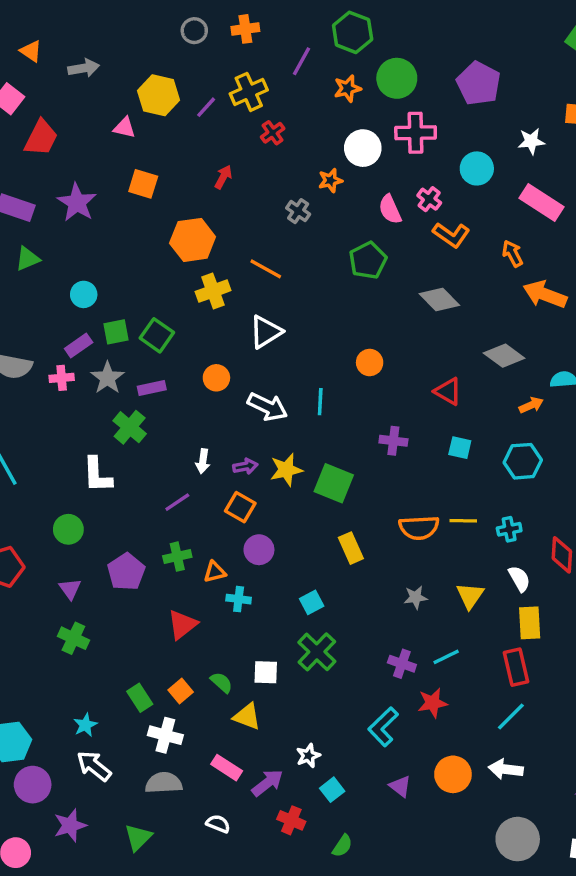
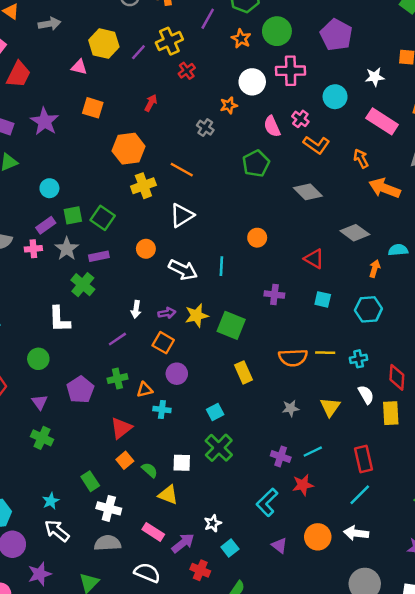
orange star: (347, 88) -> (241, 39), turned -30
orange arrow: (531, 405) -> (375, 269), turned -49
yellow rectangle: (530, 623) -> (391, 413), moved
orange square: (181, 691) -> (125, 460), moved
white semicircle: (218, 824) -> (147, 573), size x1.5

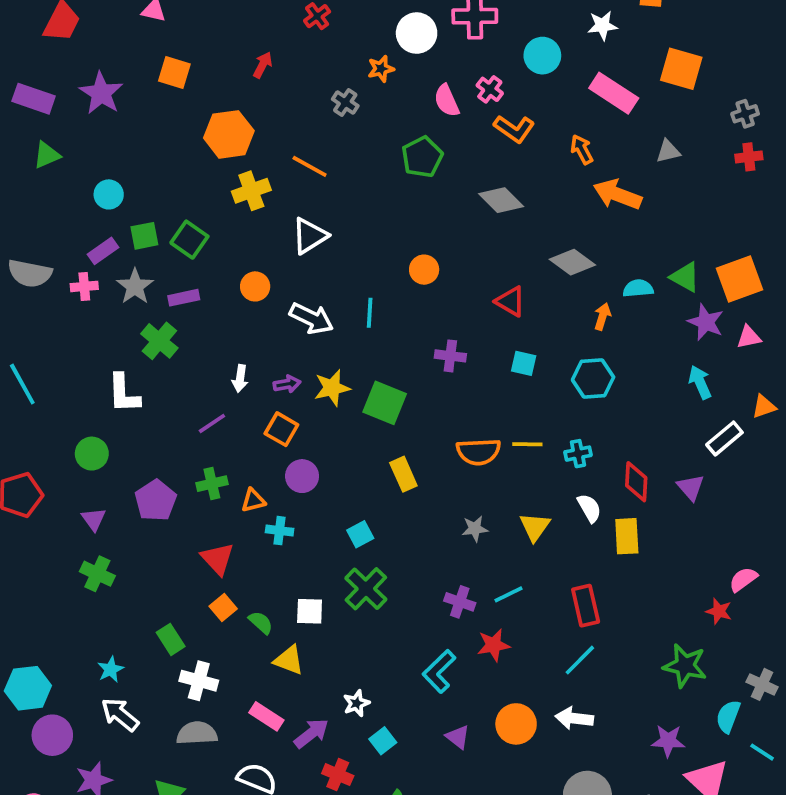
red triangle: (121, 428) -> (218, 559), turned -35

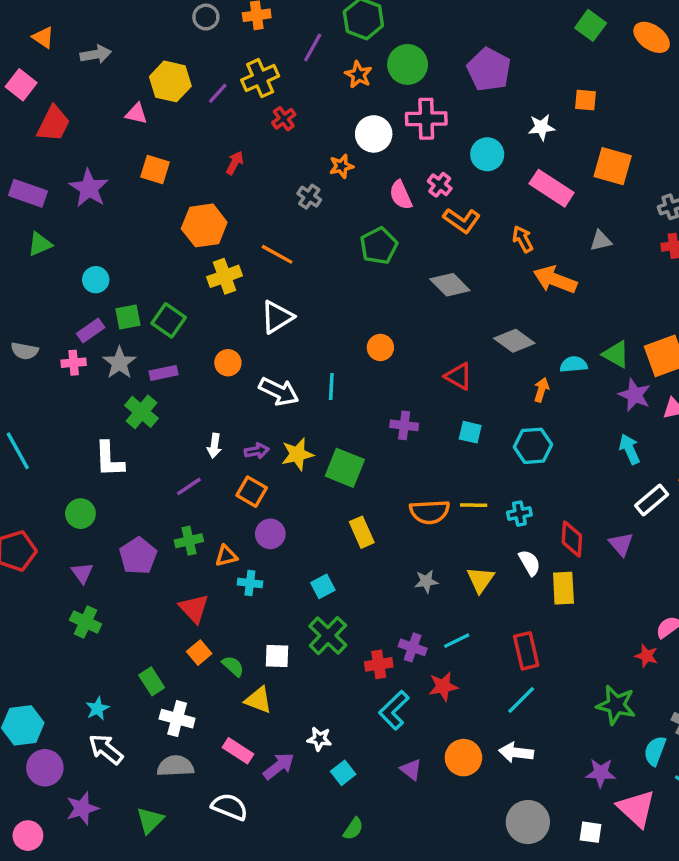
gray semicircle: (30, 273) -> (25, 351), size x0.7
white star: (356, 703) -> (319, 739), turned 30
red cross: (338, 775) -> (379, 664), moved, turned -32

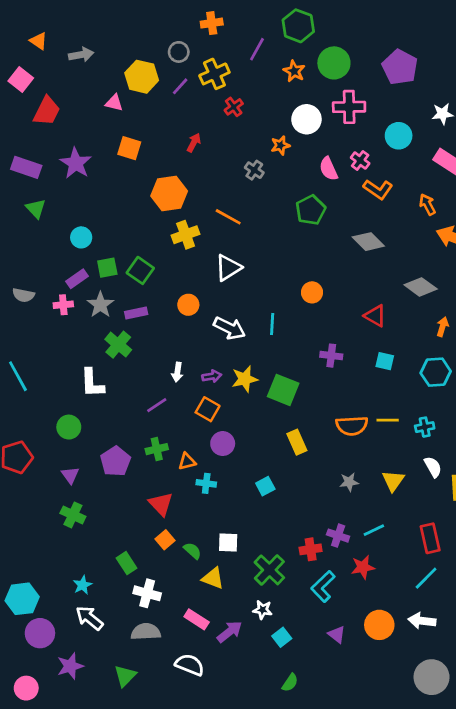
gray circle: (206, 17) -> (179, 52), moved
green triangle: (40, 244) -> (36, 209), turned -50
green cross: (328, 636) -> (269, 570), moved

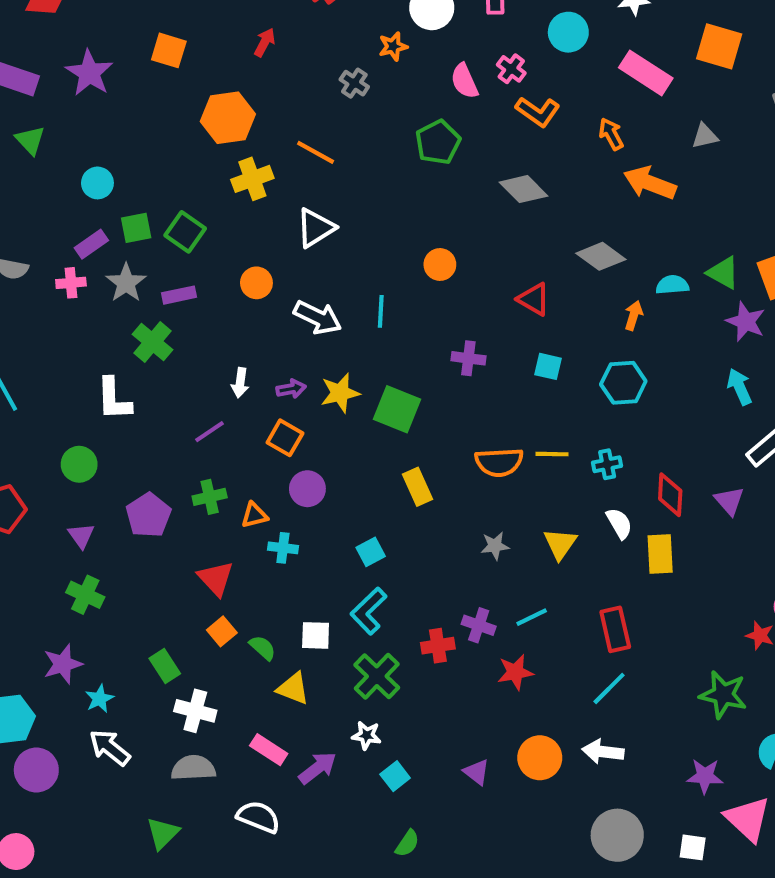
cyan L-shape: (323, 586) -> (369, 611), moved
purple star: (70, 666) -> (63, 664), moved

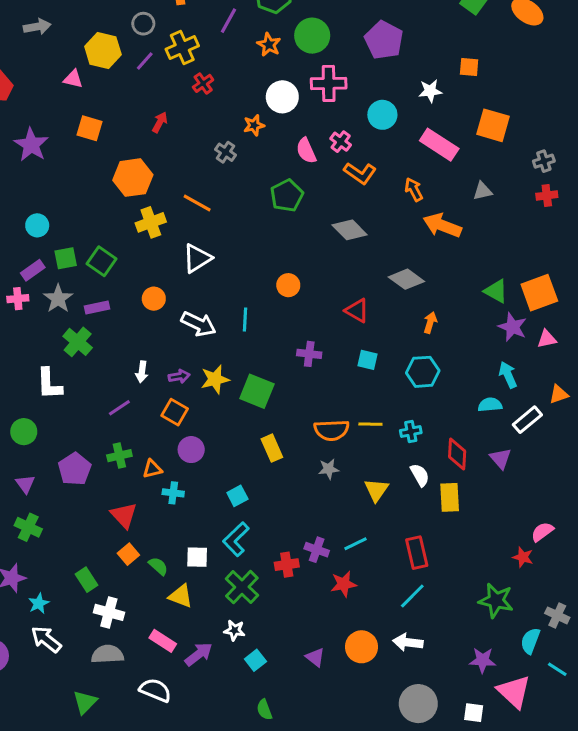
cyan semicircle: (672, 285) -> (490, 405), moved
gray star: (495, 546) -> (329, 469), moved
green semicircle: (407, 843) -> (264, 710), turned 126

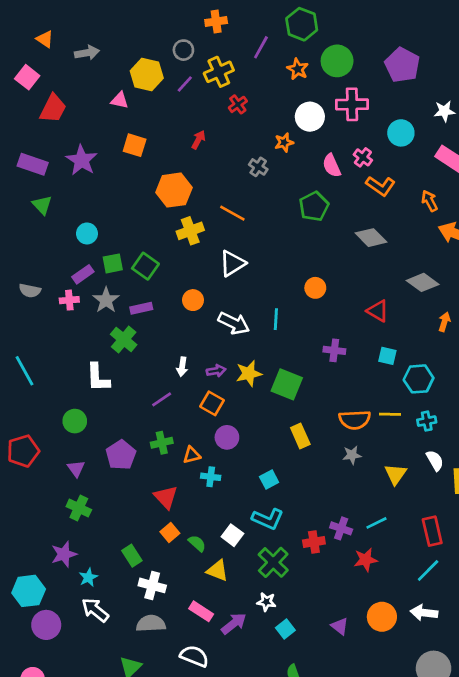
cyan hexagon: (423, 372) -> (419, 379), moved
cyan L-shape: (236, 539) -> (268, 519), turned -112
white square: (197, 557) -> (232, 535), turned 35

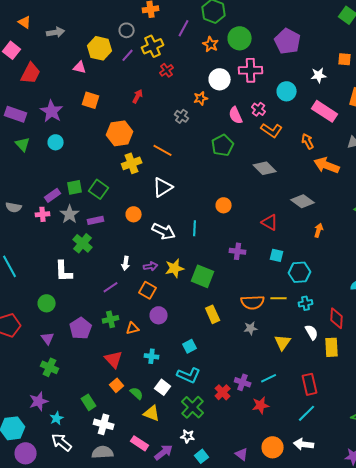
cyan circle: (87, 234) -> (56, 142), moved
cyan cross: (211, 477) -> (152, 356), moved
red cross: (314, 542) -> (223, 392), turned -35

